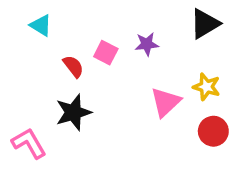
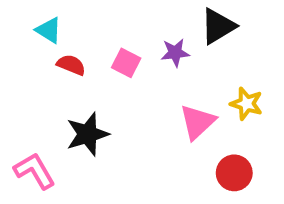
black triangle: (205, 24) -> (218, 26), moved
red semicircle: (73, 66) -> (71, 65), moved, turned -30
red circle: (213, 131) -> (234, 173), moved

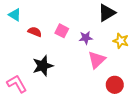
cyan triangle: (49, 30) -> (15, 15), moved
purple star: (175, 53) -> (86, 38), moved
yellow star: (246, 104) -> (121, 41), moved

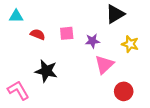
cyan triangle: (15, 15) -> (16, 16), turned -32
pink square: (62, 31) -> (67, 33), turned -32
black star: (43, 66) -> (46, 71), turned 30

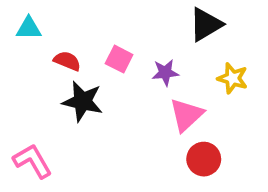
pink square: (67, 33) -> (119, 59), turned 32
black star: (46, 71) -> (83, 101), moved
red circle: (124, 91) -> (204, 159), moved

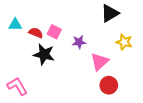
cyan triangle: (29, 28) -> (15, 25), moved
pink square: (119, 59) -> (54, 32), moved
purple star: (165, 72) -> (79, 42), moved

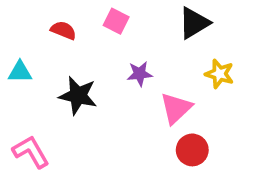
cyan triangle: (15, 25) -> (20, 72), moved
pink square: (54, 32) -> (116, 21), moved
red semicircle: (36, 33) -> (63, 30), moved

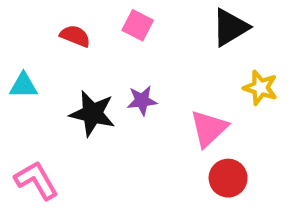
purple star: (140, 74) -> (142, 101), moved

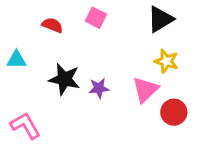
yellow star: (260, 88) -> (166, 61), moved
purple star: (142, 101) -> (99, 88), moved
red circle: (228, 178) -> (174, 112), moved

